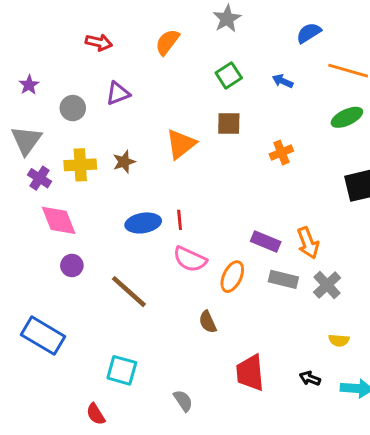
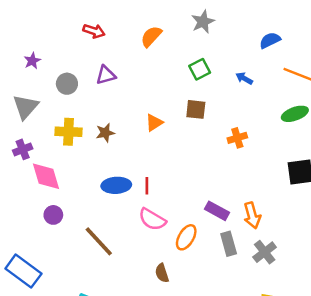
orange triangle: (181, 144) -> (154, 123), size x0.7
purple cross: (40, 178) -> (23, 149), moved, turned 30
gray rectangle: (283, 279) -> (229, 244), turned 55

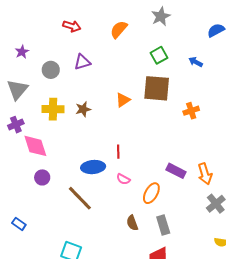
brown square: (196, 109) -> (157, 88), size x1.6
blue ellipse: (116, 185) -> (93, 167), moved
pink semicircle: (152, 219) -> (123, 179), size x0.6
gray rectangle: (229, 244) -> (163, 225), moved
blue rectangle: (23, 271) -> (19, 224), size x0.5

